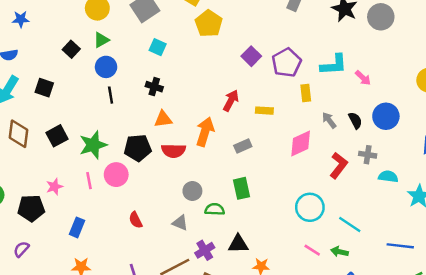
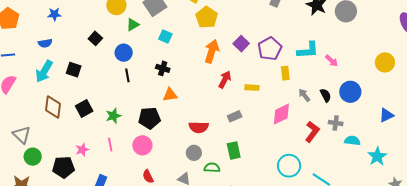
green triangle: (101, 40) -> (133, 25), moved
orange arrow: (205, 132) -> (212, 51), moved
green star: (93, 145) -> (113, 116), size x0.7
red semicircle: (173, 151) -> (199, 127), moved
pink circle: (116, 175) -> (142, 145), moved

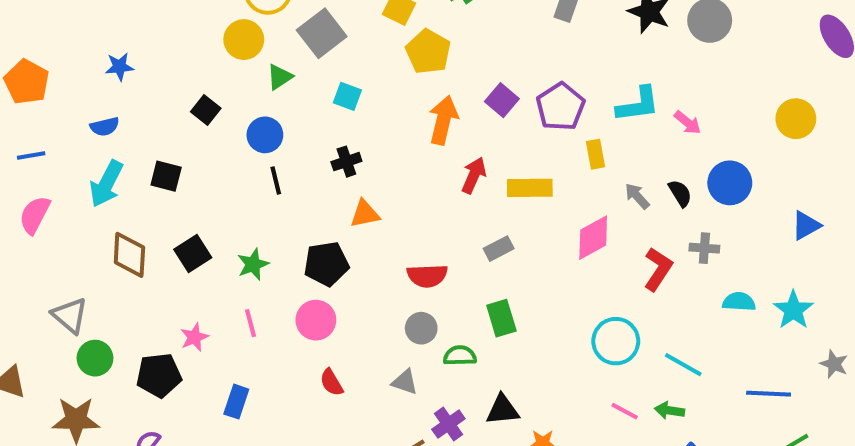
black cross: (163, 68) -> (346, 162), turned -32
yellow rectangle: (252, 88) -> (530, 188), size x1.5
cyan semicircle: (352, 141) -> (739, 302), moved

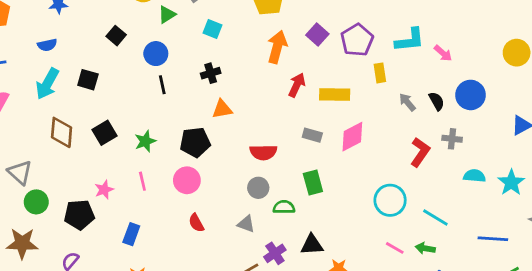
pink diamond: (593, 238) -> (352, 137), moved
gray rectangle: (499, 249) -> (312, 135), turned 42

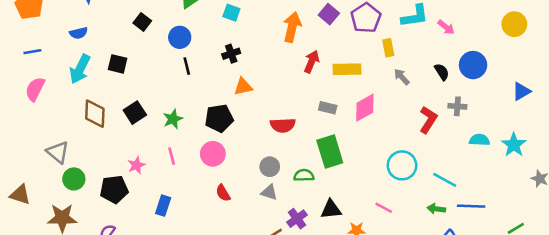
gray arrow: (407, 102) -> (402, 77), moved
green rectangle: (313, 182) -> (330, 152), size x1.4
gray circle: (258, 188) -> (270, 167), moved
blue line: (493, 239) -> (471, 206), moved
pink line: (395, 248) -> (384, 208), moved

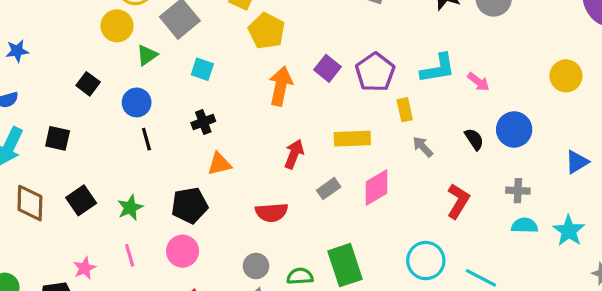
red arrow: (312, 62) -> (294, 154), moved
gray cross: (457, 106) -> (518, 191), moved
gray rectangle: (328, 108) -> (329, 189), turned -48
green rectangle: (330, 152) -> (345, 265), moved

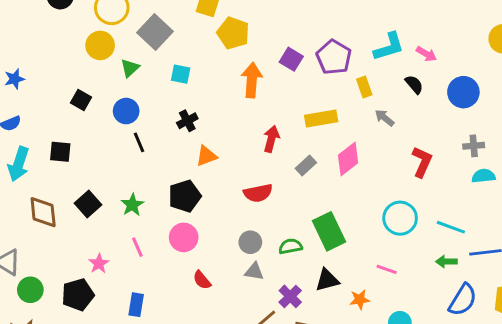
black semicircle: (474, 139) -> (414, 84), moved

